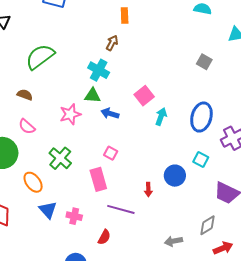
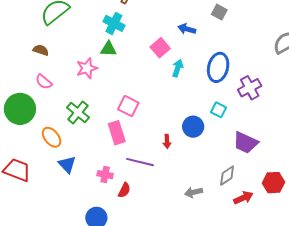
blue arrow: (110, 113) -> (187, 29), moved
pink square: (111, 153) -> (128, 106), size x1.5
pink cross: (74, 216) -> (105, 175), moved

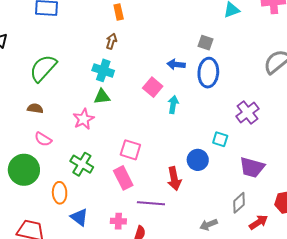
blue ellipse: (218, 67) -> (208, 73), moved
orange ellipse: (52, 137) -> (60, 193), turned 45
red arrow: (167, 141) -> (174, 179), size x1.6

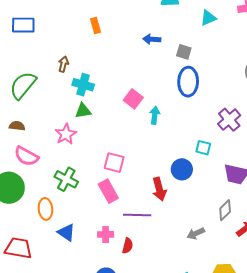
brown arrow: (111, 41) -> (63, 64), moved
blue arrow: (176, 64) -> (152, 39), moved
pink semicircle: (43, 139) -> (26, 156), size x1.4

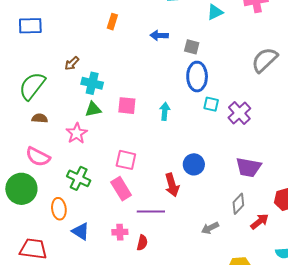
orange rectangle: (96, 26) -> (112, 22), moved, turned 35
brown arrow: (63, 64) -> (72, 63), turned -147
pink square: (133, 99) -> (127, 106), moved, turned -30
brown semicircle: (17, 126) -> (40, 118), moved
cyan square: (203, 148) -> (211, 104), moved

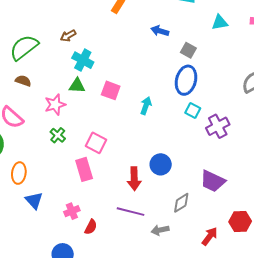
green cross: (79, 178) -> (58, 135), moved, size x0.7
gray diamond: (238, 204) -> (181, 203), moved
purple line: (151, 212) -> (130, 212), moved
red arrow: (260, 221) -> (210, 236), turned -30
pink cross: (120, 232) -> (72, 211), turned -35

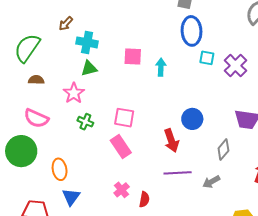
pink square: (111, 90) -> (133, 56), moved
blue triangle: (34, 201) -> (71, 197), moved, turned 36

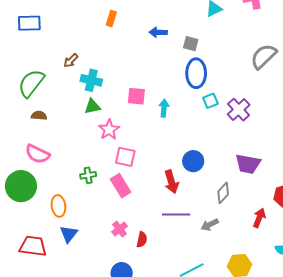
cyan square: (207, 58) -> (210, 101), turned -35
pink star: (74, 93) -> (109, 130), moved
green cross: (85, 122) -> (88, 175), moved, turned -35

